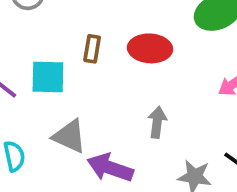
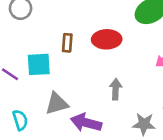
gray triangle: (69, 136) -> (57, 104), turned -35

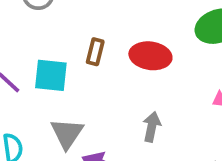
gray triangle: (57, 104) -> (67, 133), turned -50

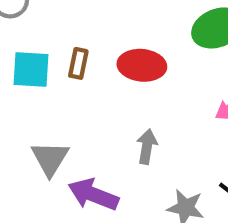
cyan square: (51, 75) -> (31, 69), moved

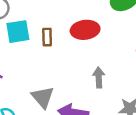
cyan square: (31, 69) -> (18, 32), moved

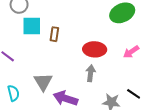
red ellipse: (85, 30) -> (95, 49), moved

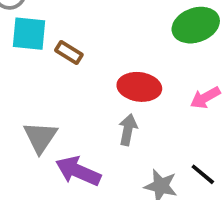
brown rectangle: (54, 34) -> (69, 52), turned -72

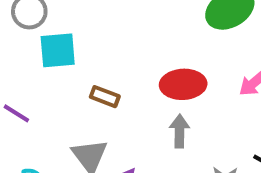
brown rectangle: (69, 52) -> (105, 97), moved

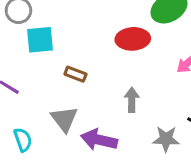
red ellipse: (183, 84) -> (133, 39), moved

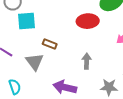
gray triangle: (64, 119) -> (35, 62), moved

